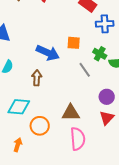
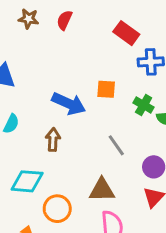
gray line: (85, 70) -> (116, 145), moved

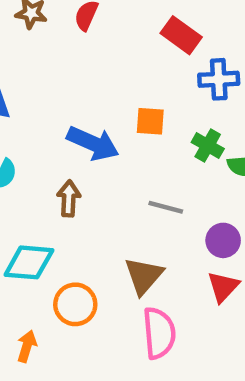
gray line: (116, 145) -> (166, 207), turned -40
brown triangle: (102, 190) -> (144, 276), turned -48

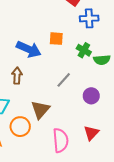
gray line: (166, 207) -> (64, 80), turned -63
brown triangle: (144, 276) -> (40, 110), moved
red triangle: (223, 287) -> (91, 133), moved

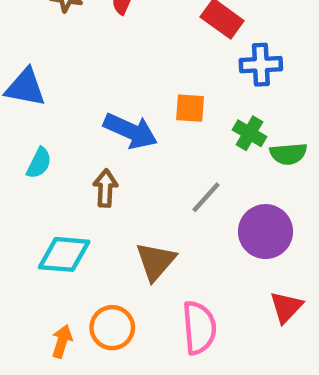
purple circle: (91, 96) -> (265, 232), size x1.5
orange circle: (20, 127) -> (112, 328), moved
red triangle: (91, 133) -> (286, 307), moved

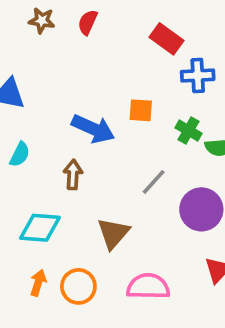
pink semicircle: (199, 328) -> (148, 286), turned -84
orange arrow: (62, 341) -> (38, 283), moved

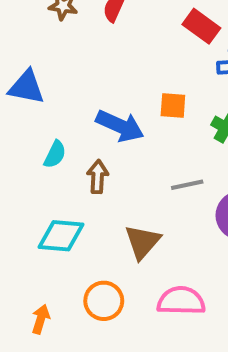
cyan semicircle: (20, 154) -> (55, 154), moved
gray line: (154, 182) -> (187, 185), turned 36
orange arrow: (38, 283) -> (41, 319), moved

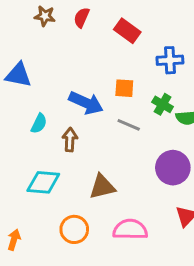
red rectangle: (201, 26) -> (127, 31), moved
gray line: (187, 185) -> (129, 125), moved, turned 35
brown triangle: (142, 242) -> (102, 187), turned 36
orange arrow: (41, 319) -> (14, 240), moved

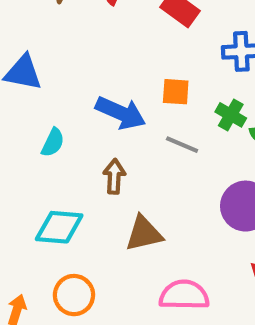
brown arrow: (70, 140) -> (114, 176), moved
orange circle: (74, 229) -> (74, 295), moved

